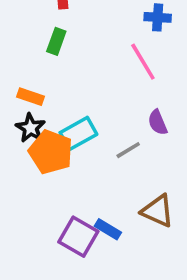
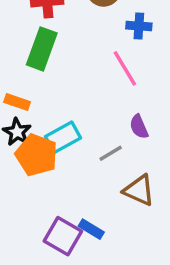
green rectangle: (56, 41) -> (42, 49), size x1.6
brown triangle: (158, 211) -> (139, 190), moved

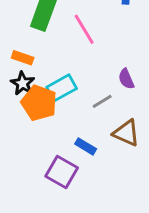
pink line: (125, 68) -> (84, 29), moved
blue rectangle: (91, 229) -> (86, 146), moved

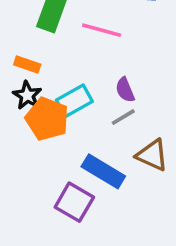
pink line: (84, 29) -> (102, 30), turned -44
purple semicircle: (126, 79) -> (125, 90), moved
blue rectangle: (86, 146) -> (103, 171), size x1.6

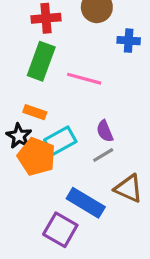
orange rectangle: (27, 65) -> (35, 112), moved

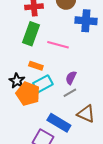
blue cross: (129, 41) -> (86, 21), size x1.5
orange rectangle: (35, 112) -> (36, 66), moved
purple semicircle: (105, 131) -> (71, 78), turned 48

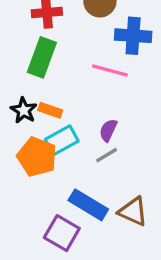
pink line: (58, 45) -> (110, 71), moved
black star: (17, 81) -> (24, 110), moved
brown triangle: (86, 114) -> (133, 211), moved

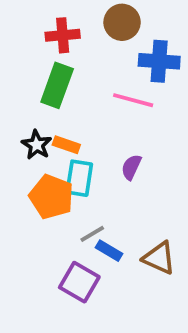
cyan rectangle: (62, 140) -> (79, 178), turned -52
gray line: (107, 155) -> (92, 234), moved
blue rectangle: (88, 205) -> (109, 251), size x0.6

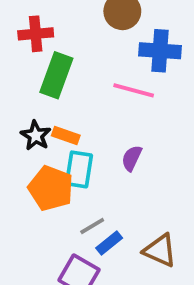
red cross: (63, 35) -> (36, 34), moved
blue rectangle: (109, 251) -> (109, 243), turned -70

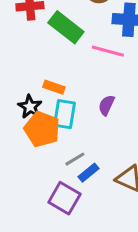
green rectangle: (56, 75) -> (66, 27), moved, turned -72
black star: (36, 136) -> (30, 107), moved

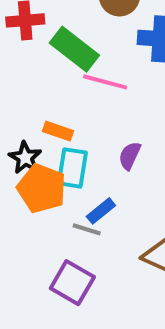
pink line: (108, 51) -> (105, 82), moved
gray line: (75, 159) -> (87, 229), turned 48
blue rectangle: (88, 173) -> (101, 211), moved

